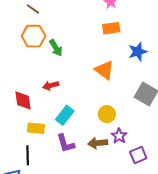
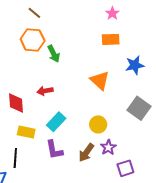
brown arrow: (98, 143) -> (86, 153), turned -54

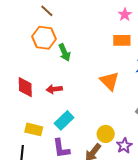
red diamond: (16, 103) -> (25, 87), moved
yellow circle: (98, 124) -> (106, 134), moved
purple star: (108, 147) -> (124, 146), moved

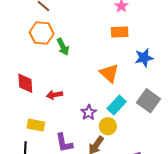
red arrow: (54, 89) -> (54, 95), moved
cyan rectangle: (64, 120) -> (117, 105), moved
purple star: (124, 146) -> (89, 112), moved

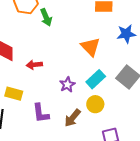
yellow circle: (108, 126) -> (95, 104), moved

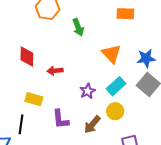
green arrow: (46, 17) -> (78, 27), moved
blue star: (126, 34) -> (146, 58), moved

